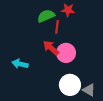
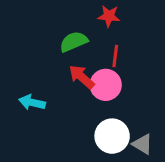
green semicircle: (46, 16) -> (74, 42), moved
red line: (57, 27) -> (115, 56), moved

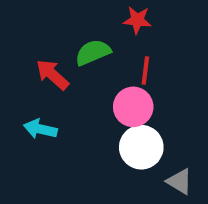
red arrow: (82, 77) -> (52, 75), moved
white circle: (112, 136) -> (141, 147), moved

